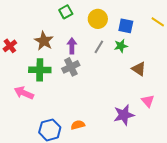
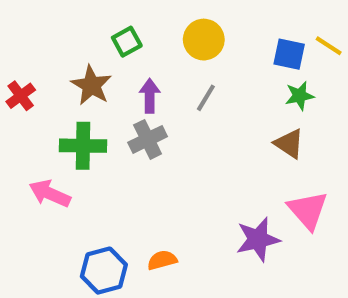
green square: (66, 12) -> (127, 42), moved
blue square: (126, 26) -> (289, 54), moved
green star: (121, 46) -> (299, 96), moved
pink triangle: (148, 101) -> (308, 210), size x1.5

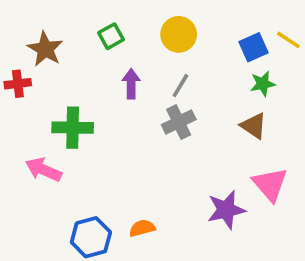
blue square: (289, 54) -> (254, 47), turned -36
brown star: (91, 85) -> (45, 49), moved
red cross: (21, 96) -> (18, 84), turned 30
gray cross: (148, 139) -> (179, 122), moved

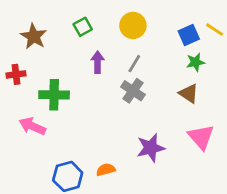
red cross: (18, 84) -> (16, 74), moved
gray cross: (179, 122) -> (133, 91), turned -30
purple star: (226, 210) -> (151, 148), moved

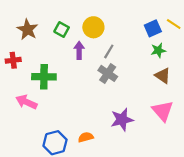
yellow circle: (133, 25) -> (93, 27), moved
green square: (83, 27) -> (62, 29), moved, turned -32
brown triangle: (189, 93) -> (163, 76), moved

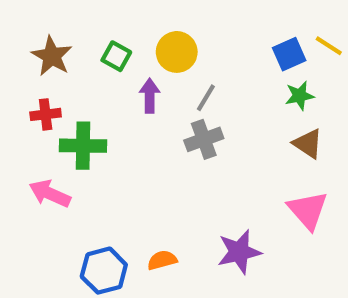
red cross: (13, 60) -> (46, 114), moved
gray cross: (108, 73) -> (204, 139), turned 36
purple star: (122, 120) -> (239, 252), moved

